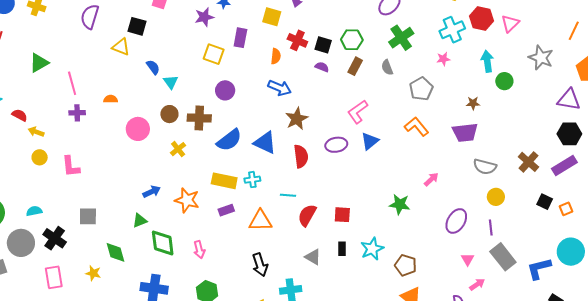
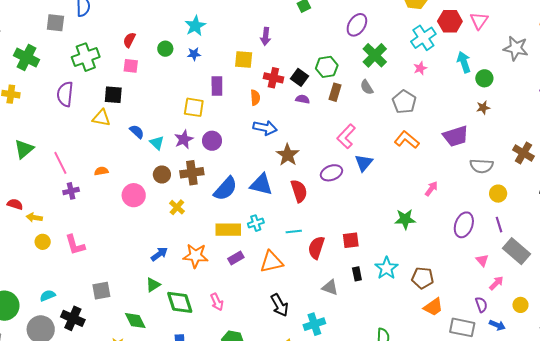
purple star: (204, 17) -> (184, 139), moved
black square: (323, 45) -> (300, 77), turned 30
brown star: (473, 103) -> (483, 108), moved

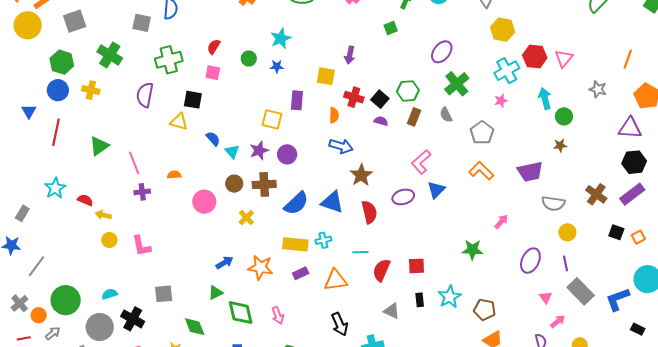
gray star: (516, 48) -> (598, 89), size x0.7

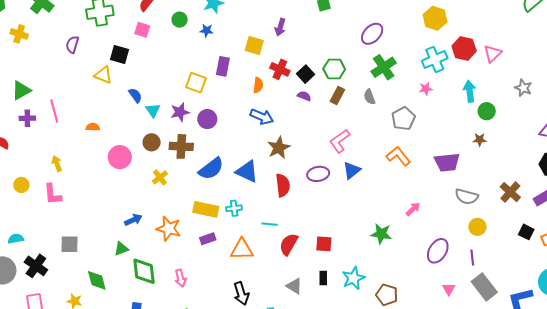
purple semicircle: (145, 95) -> (72, 45), size x0.7
purple cross: (142, 192) -> (27, 118), moved
yellow arrow: (103, 215) -> (57, 164), moved, turned 49

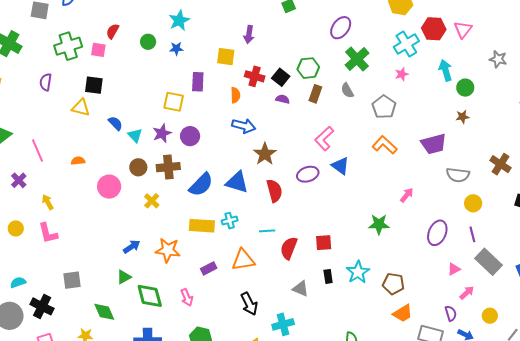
pink square: (142, 30) -> (98, 50), moved
purple cross: (27, 118) -> (19, 180), moved, turned -35
blue triangle: (352, 170) -> (340, 166), turned -36
purple rectangle: (208, 239) -> (209, 268), moved
pink triangle: (449, 289) -> (454, 269), turned 40

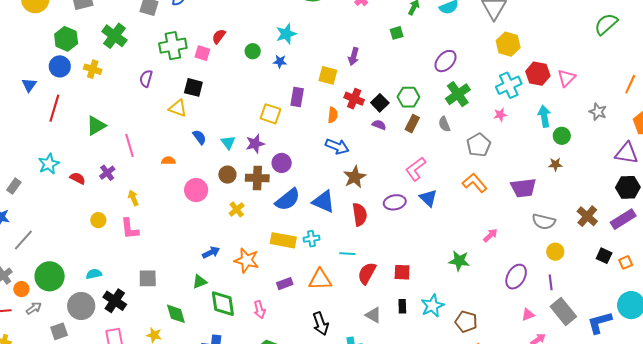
blue semicircle: (115, 123) -> (199, 137), moved
purple circle: (190, 136) -> (282, 163), moved

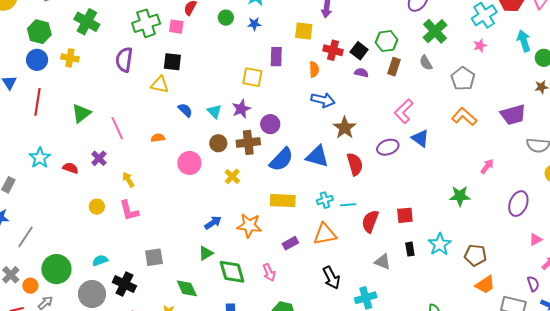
purple semicircle: (146, 79) -> (124, 60), size x1.4
cyan cross: (311, 239) -> (325, 200), moved

